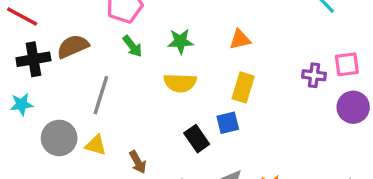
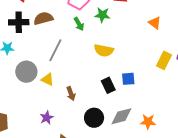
orange triangle: (240, 39) -> (155, 23), moved, turned 40
green star: (180, 41) -> (102, 15), moved
yellow rectangle: (243, 87) -> (164, 60), moved

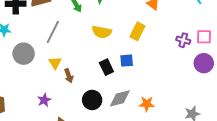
yellow rectangle: (164, 60) -> (137, 31), moved
yellow triangle: (48, 79) -> (55, 63), moved, turned 32

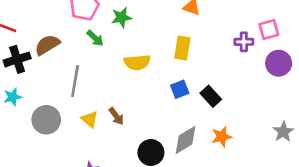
black rectangle: (106, 67) -> (211, 96), moved
brown arrow: (69, 76) -> (116, 116), moved

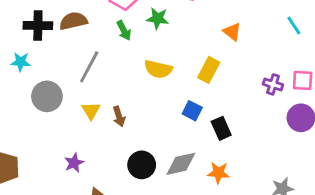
blue square: (180, 89) -> (192, 111), turned 30

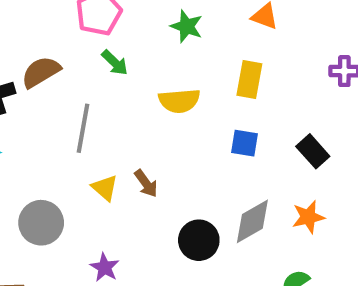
green star: (158, 18) -> (187, 26), moved, turned 30
gray circle: (47, 96) -> (41, 223), moved
black rectangle: (221, 128) -> (313, 151), moved

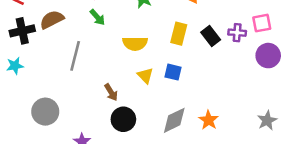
black rectangle: (313, 151) -> (211, 36), moved
yellow triangle: (105, 188) -> (145, 76), moved
orange star: (308, 217) -> (209, 120), turned -30
black circle: (199, 240) -> (123, 119), moved

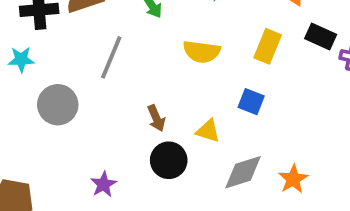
black rectangle: (211, 36) -> (321, 36), moved, turned -36
yellow triangle: (145, 76) -> (208, 131), moved, turned -36
gray circle: (45, 112) -> (58, 105), moved

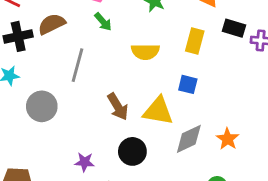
brown arrow: (156, 118) -> (118, 107), size x1.4
yellow triangle: (208, 131) -> (158, 111), size x1.6
black circle: (169, 160) -> (132, 151), moved
purple star: (103, 184) -> (84, 162), turned -30

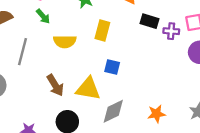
yellow rectangle: (195, 41) -> (102, 31), moved
yellow semicircle: (145, 52) -> (65, 41), moved
orange star: (228, 139) -> (156, 114), moved, turned 30

